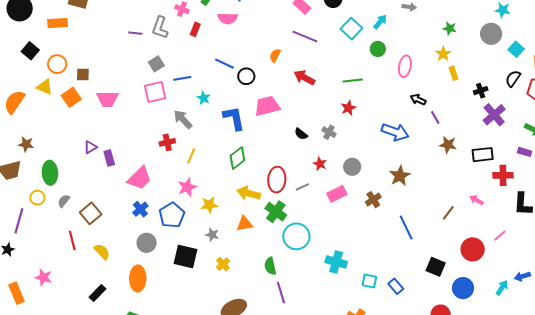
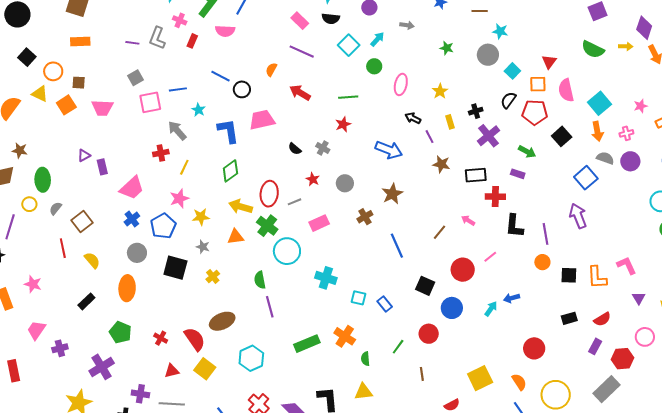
orange rectangle: (58, 23) -> (80, 42), moved
yellow star: (443, 54) -> (440, 91), moved
gray square: (156, 64) -> (135, 78), moved
yellow rectangle: (453, 73) -> (450, 122), moved
pink rectangle: (337, 194) -> (319, 223), moved

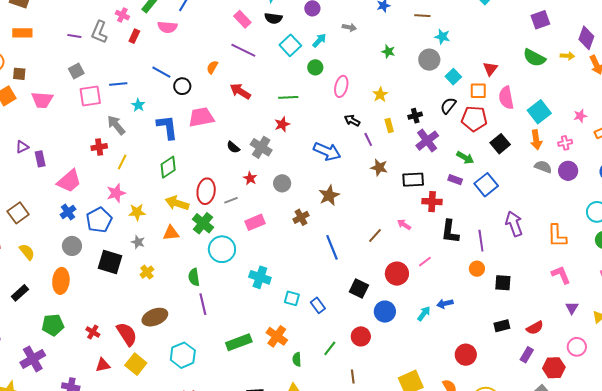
gray cross: (323, 148) -> (261, 147), size x1.5
blue square: (586, 178) -> (486, 185), moved
orange L-shape: (597, 277) -> (557, 236), moved
green pentagon: (120, 332) -> (53, 325), turned -30

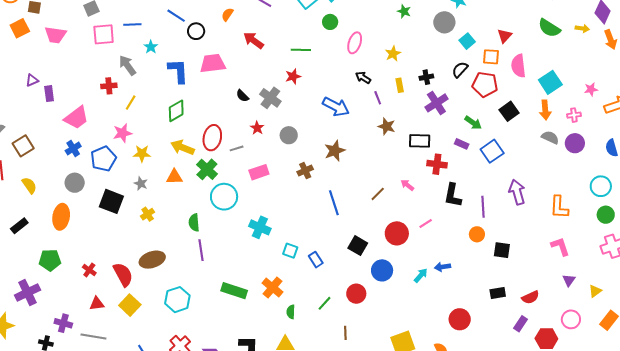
green rectangle: (239, 342) -> (234, 291), turned 35

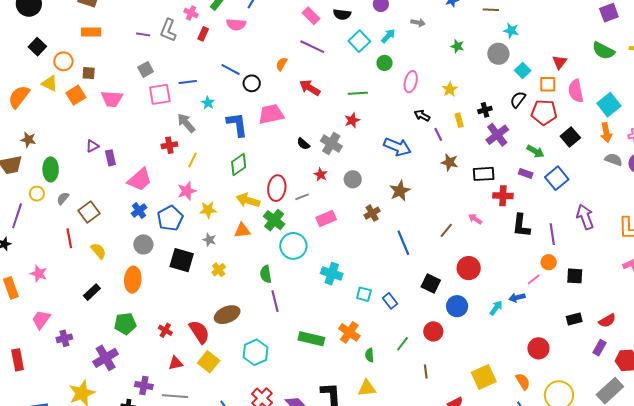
pink line: (426, 224) -> (534, 279), moved

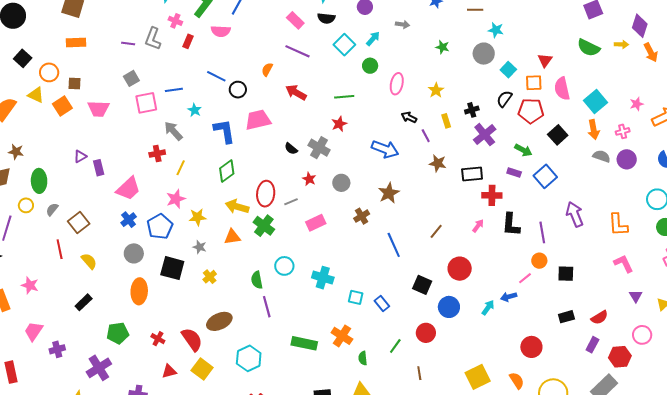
pink arrow: (475, 219) -> (478, 226), moved, turned 96
cyan circle: (293, 246) -> (284, 266), moved, size x0.7
orange ellipse: (133, 280) -> (139, 291), moved

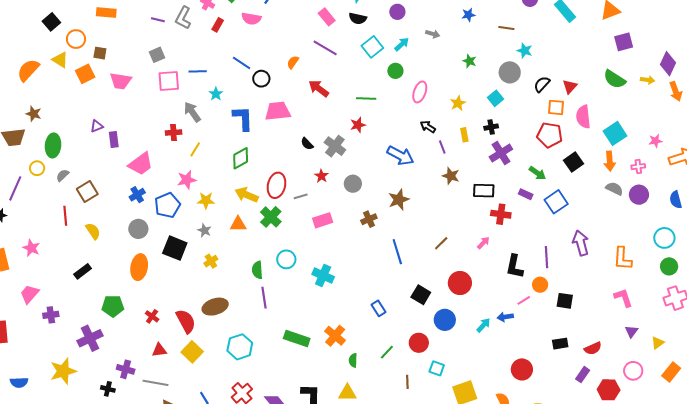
cyan square: (508, 70) -> (496, 98), moved
black semicircle: (504, 99) -> (542, 84), moved
black L-shape: (511, 225) -> (515, 267), moved
cyan square: (356, 297) -> (437, 368), moved

